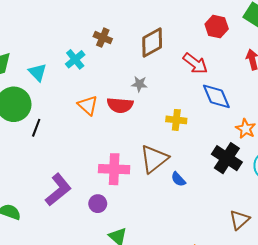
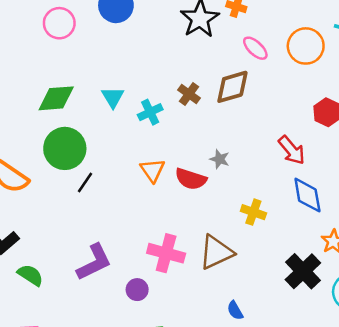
brown diamond: (152, 42) -> (232, 87), moved
cyan triangle: (38, 72) -> (113, 97), moved
blue semicircle: (178, 179) -> (235, 310), moved

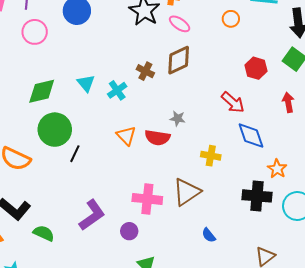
orange circle: (306, 46) -> (231, 19), size x0.6
pink ellipse: (255, 48) -> (180, 24), moved
black cross: (303, 271) -> (257, 196), turned -32

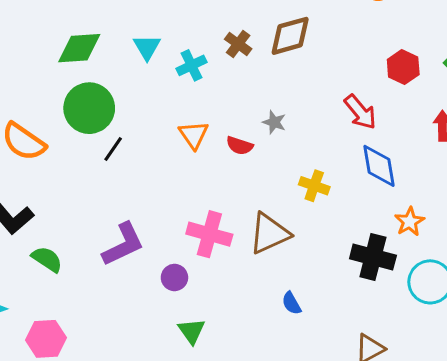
red semicircle: (157, 138) -> (240, 146), size x0.7

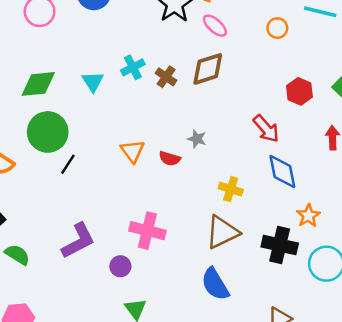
cyan cross: (192, 65) -> (133, 67), moved
brown triangle: (269, 233) -> (222, 232), moved
blue semicircle: (291, 303) -> (215, 284), size x1.8

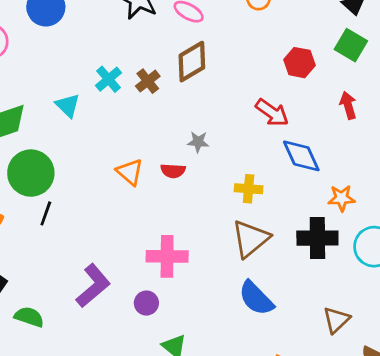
brown cross: (166, 77) -> (148, 81), turned 30
black line: (68, 164) -> (46, 213), moved
orange star: (308, 216) -> (342, 198), turned -30

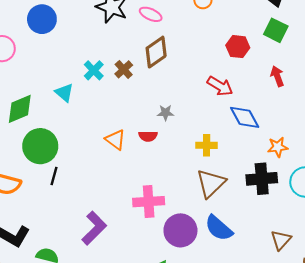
purple circle: (146, 303) -> (180, 230), moved, size x1.8

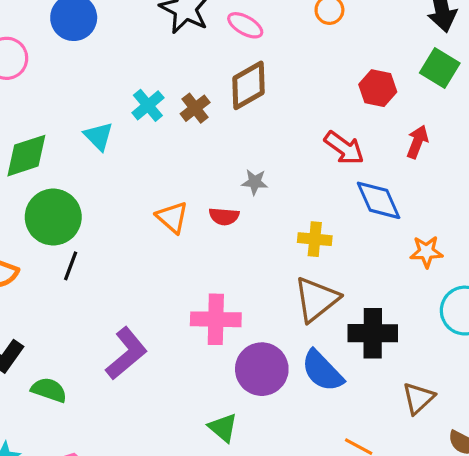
red arrow: (277, 76) -> (417, 142), moved, turned 36
black cross: (262, 179) -> (373, 333), moved

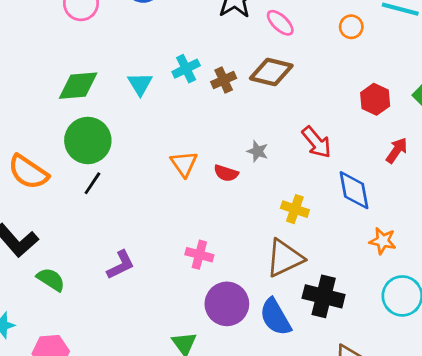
brown diamond: (248, 85) -> (271, 72), turned 30
red arrow: (344, 148) -> (317, 142), moved
pink cross: (216, 319) -> (199, 255), size x0.7
purple L-shape: (126, 353) -> (121, 265), size x0.7

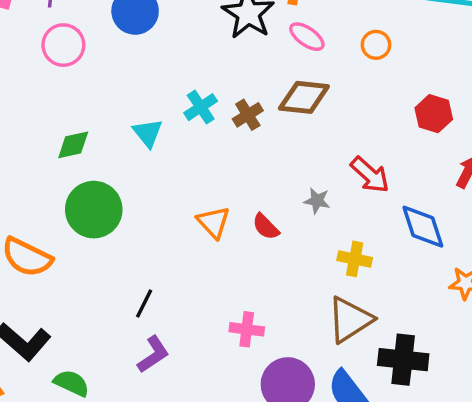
orange circle: (351, 27) -> (376, 45), moved
green diamond: (78, 86) -> (73, 145), size x0.7
gray star: (258, 151) -> (317, 201), moved
red semicircle: (226, 173) -> (266, 227), turned 35
black line: (92, 183) -> (144, 304), moved

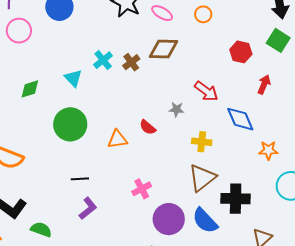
green circle: (94, 210) -> (70, 124), moved
orange triangle: (213, 222) -> (117, 139), moved, turned -50
black line: (144, 304) -> (80, 179), turned 66
pink cross: (247, 329) -> (142, 189), turned -30

